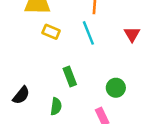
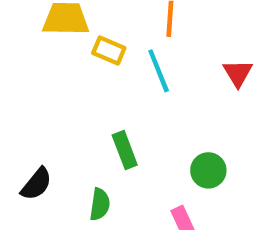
yellow rectangle: (51, 32) -> (109, 50), moved

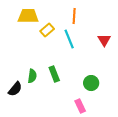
yellow rectangle: (109, 50) -> (47, 30), turned -64
green semicircle: (100, 204) -> (32, 76), moved

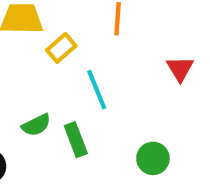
cyan line: (69, 39) -> (97, 90), moved
green semicircle: (32, 76) -> (36, 125), moved, turned 56

